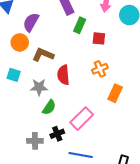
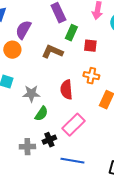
brown L-shape: (43, 55) -> (52, 52), moved
orange cross: (100, 69) -> (91, 76), turned 35
red semicircle: (63, 75) -> (66, 90), moved

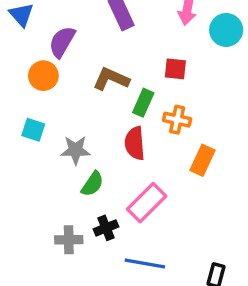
green rectangle: (71, 33) -> (143, 103), moved

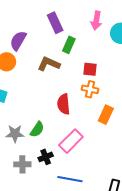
red square: (175, 69) -> (90, 69), moved
green rectangle: (143, 103) -> (69, 45), moved
gray star: (76, 150) -> (15, 134), moved

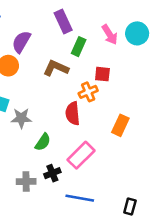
pink arrow: (96, 21) -> (110, 35), moved, turned -42
orange cross: (90, 89) -> (88, 92), moved, turned -35
gray star: (15, 134) -> (21, 118), moved

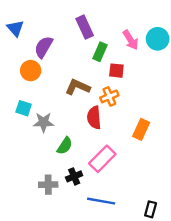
brown L-shape: (56, 68) -> (78, 87), moved
red square: (102, 74) -> (116, 71), moved

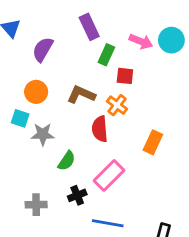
pink arrow: (131, 40) -> (141, 41), turned -36
orange circle: (31, 71) -> (36, 92), moved
orange cross: (109, 96) -> (117, 105), turned -30
gray cross: (48, 185) -> (36, 205), moved

